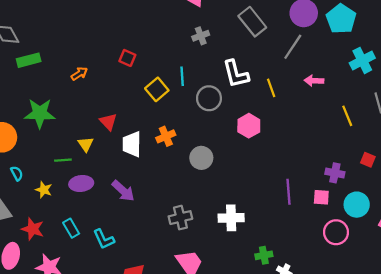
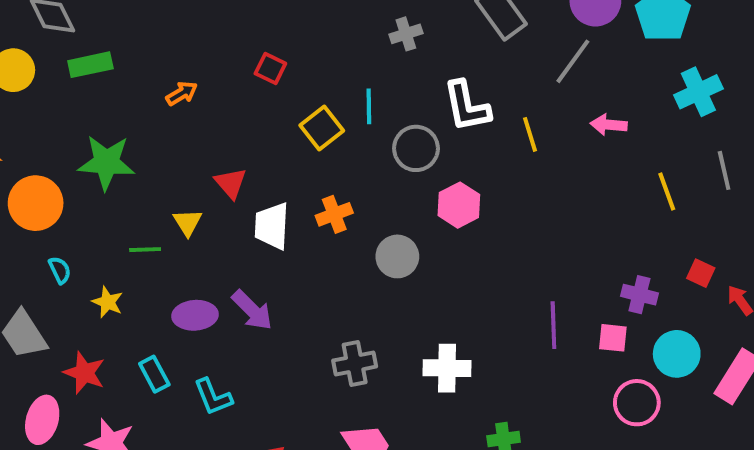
pink hexagon: (249, 126) -> (459, 205), moved
purple ellipse: (81, 183) -> (195, 315), moved

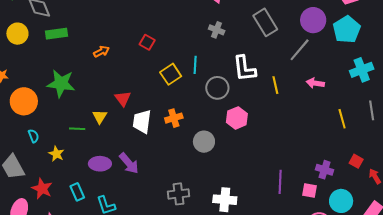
gray cross: (406, 34) -> (217, 30), turned 35

